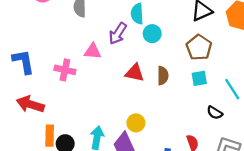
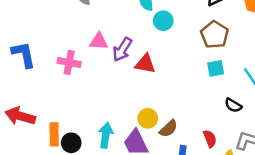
purple arrow: (118, 33) -> (122, 49), moved
brown semicircle: (163, 76) -> (168, 129), moved, turned 48
red arrow: (30, 104) -> (20, 116), moved

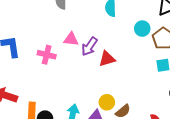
cyan circle: (163, 21) -> (142, 29), moved
red triangle: (145, 64) -> (107, 59), turned -30

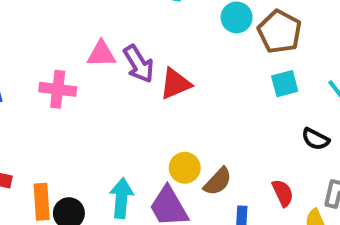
purple arrow: (89, 46) -> (139, 64), turned -60

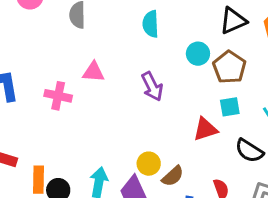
purple arrow: (139, 64) -> (152, 87), moved
red triangle: (175, 84) -> (205, 129), moved
black semicircle: (316, 139) -> (249, 151), size x1.4

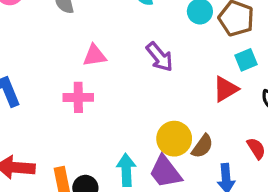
pink cross: (58, 96) -> (78, 97), moved
yellow circle: (149, 164) -> (174, 139), size x1.4

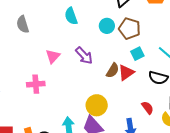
pink triangle: (94, 55) -> (53, 56), moved, turned -35
brown semicircle: (202, 146) -> (113, 70), moved

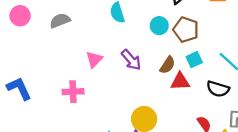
gray semicircle: (23, 24) -> (60, 21), turned 84
brown semicircle: (113, 70) -> (167, 65), moved
red triangle: (126, 72) -> (180, 81), turned 30

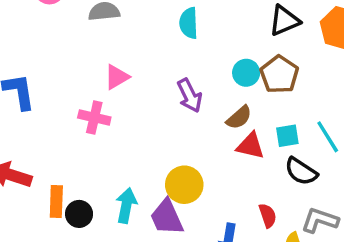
cyan circle: (159, 26) -> (246, 73), moved
pink triangle: (94, 59) -> (117, 77), moved
cyan square: (194, 60) -> (287, 136), moved

